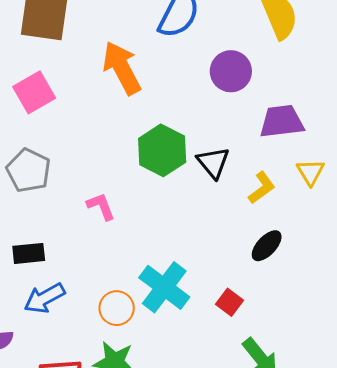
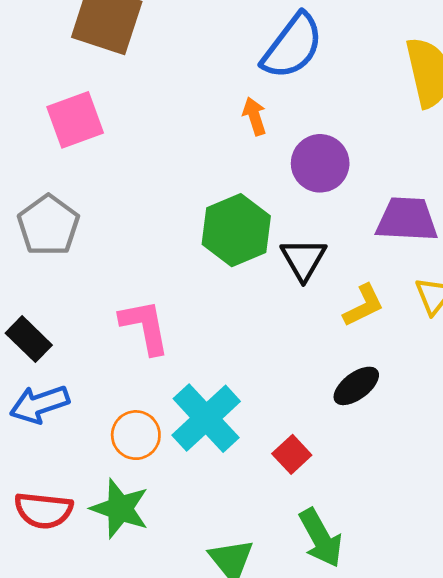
orange arrow: (122, 68) -> (254, 116), moved, size x0.5
purple circle: (231, 71) -> (320, 163), moved
pink L-shape: (101, 206) -> (145, 327), moved, size x1.4
black rectangle: (29, 253) -> (29, 339), turned 40

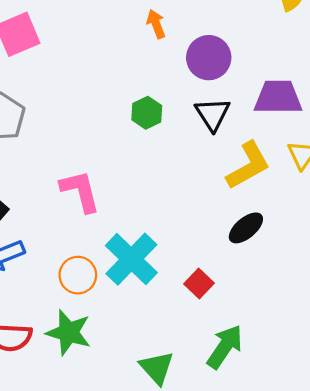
green hexagon: (236, 230) -> (147, 113), size x0.6
black triangle: (303, 259) -> (213, 114), moved
yellow L-shape: (364, 305) -> (248, 165), size x1.4
green arrow: (321, 538) -> (225, 347), turned -114

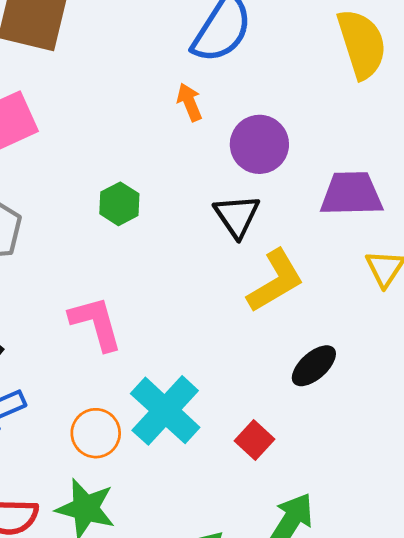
green hexagon: (147, 113) -> (119, 204), moved
black triangle: (213, 114) -> (237, 216), moved
yellow L-shape: (248, 165) -> (275, 281), moved

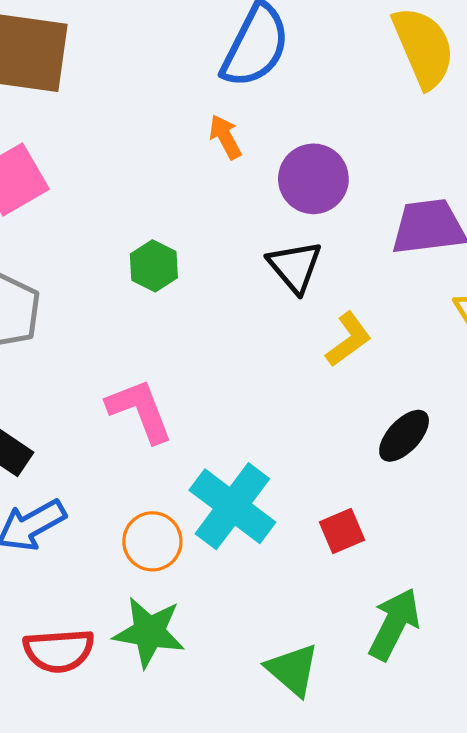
yellow L-shape: (275, 281) -> (348, 339), size x0.7
red square: (254, 440) -> (342, 531), turned 30

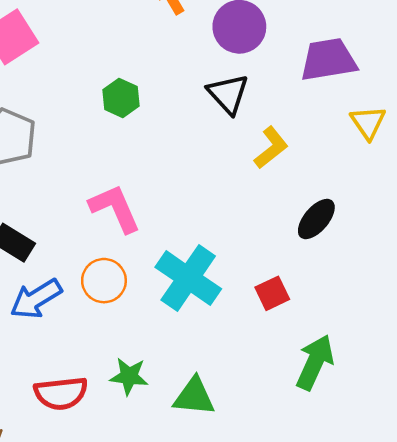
orange circle: (152, 541) -> (104, 281), moved
green star: (149, 632) -> (129, 376), size x0.7
green triangle: (293, 670) -> (194, 397), moved, turned -33

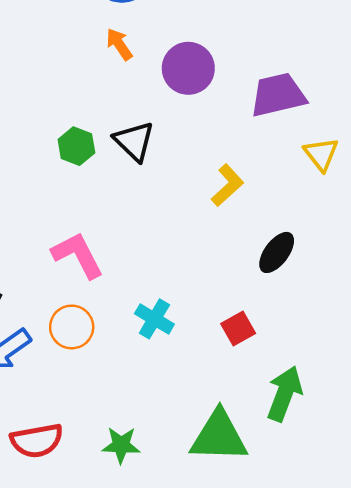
black triangle: (228, 94) -> (134, 141), moved
cyan cross: (188, 278) -> (154, 319), size x0.6
green star: (129, 376) -> (121, 445), moved
green triangle: (194, 397) -> (219, 436), moved, size x1.4

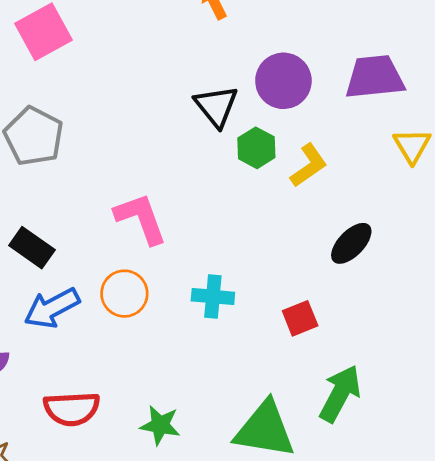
purple circle: (188, 68) -> (283, 81), moved
green hexagon: (76, 146) -> (256, 148), moved
cyan cross: (154, 319) -> (213, 297), turned -33

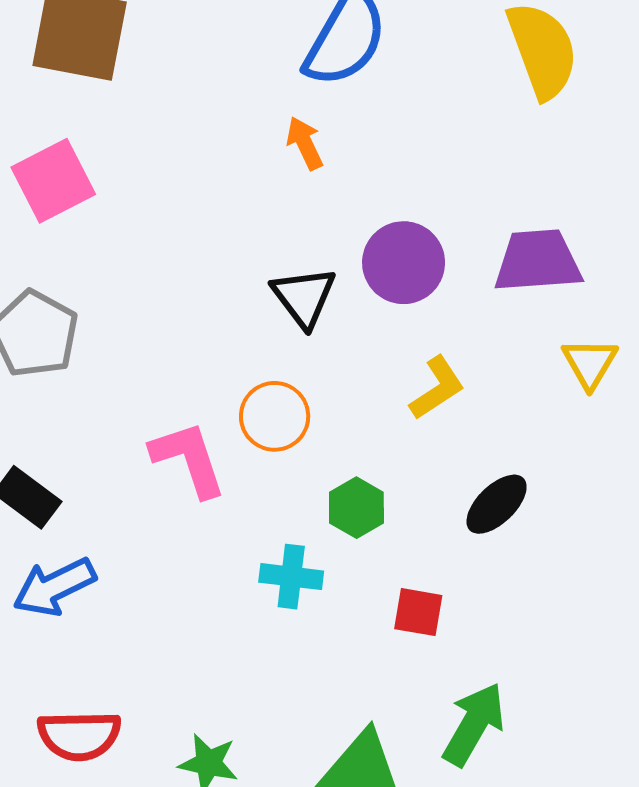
green hexagon: (256, 148) -> (356, 508), moved
orange circle: (124, 294) -> (275, 416), moved
red square: (300, 318) -> (418, 612), turned 30

